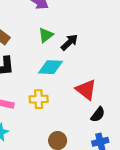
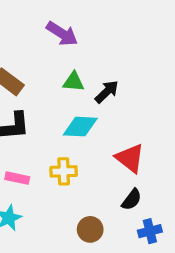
green triangle: (46, 35) -> (74, 82), turned 42
black semicircle: (98, 114) -> (132, 200), moved

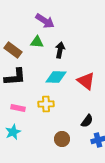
green triangle: (74, 82) -> (37, 42), moved
black arrow: (107, 92) -> (60, 50), moved, turned -35
red triangle: (130, 158) -> (86, 81), moved

